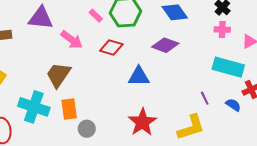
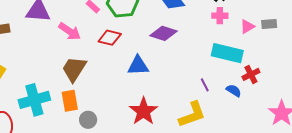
brown trapezoid: (58, 75) -> (74, 69), moved
cyan cross: (34, 107) -> (34, 100), turned -32

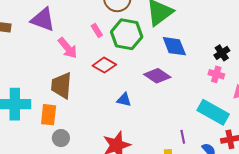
blue triangle: (138, 66) -> (124, 100), size x0.7
brown trapezoid: (74, 69) -> (61, 85), turned -44

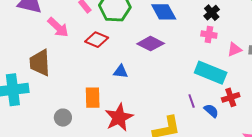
brown trapezoid: (61, 85) -> (40, 63), moved
orange rectangle: (49, 115) -> (93, 98), moved
purple line: (183, 137) -> (192, 101), moved

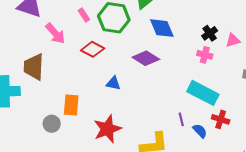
pink triangle: (234, 49) -> (233, 40), moved
red cross: (231, 97) -> (221, 119), turned 30
orange rectangle: (93, 98) -> (71, 105), moved

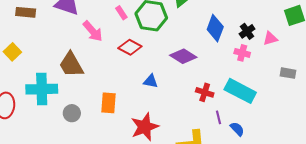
blue diamond: (162, 28) -> (215, 28), moved, turned 44
brown trapezoid: (34, 67) -> (71, 65), turned -32
red cross: (221, 119) -> (205, 92), moved
gray circle: (52, 124) -> (72, 113), moved

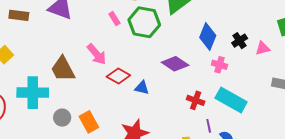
pink arrow: (93, 31) -> (97, 54), moved
red diamond: (130, 47) -> (118, 76), moved
pink cross: (242, 53) -> (219, 65), moved
orange rectangle: (108, 103) -> (89, 122), moved, turned -35

